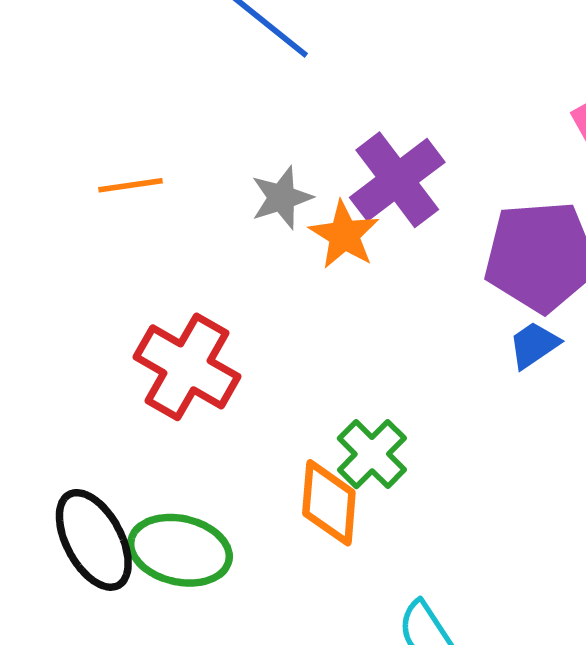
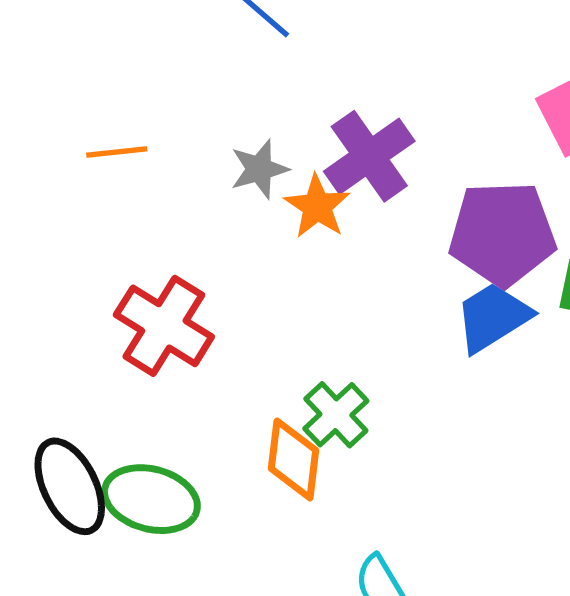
blue trapezoid: (534, 345) -> (493, 317), size x1.6

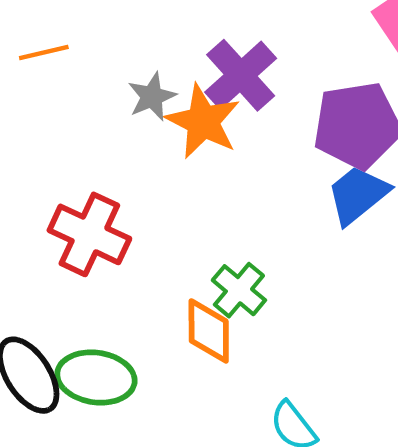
orange line: (117, 152) -> (44, 53), moved
orange star: (317, 206) -> (203, 122), size x1.4

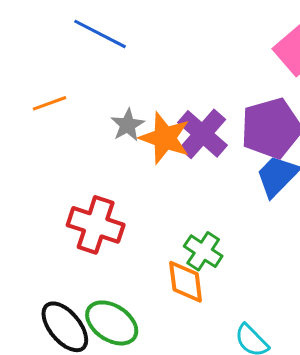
purple cross: (241, 75) -> (203, 134), moved
green ellipse: (96, 377) -> (112, 323), turned 32

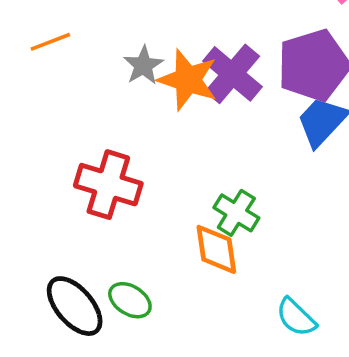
green ellipse: (112, 323) -> (130, 300), size x0.7

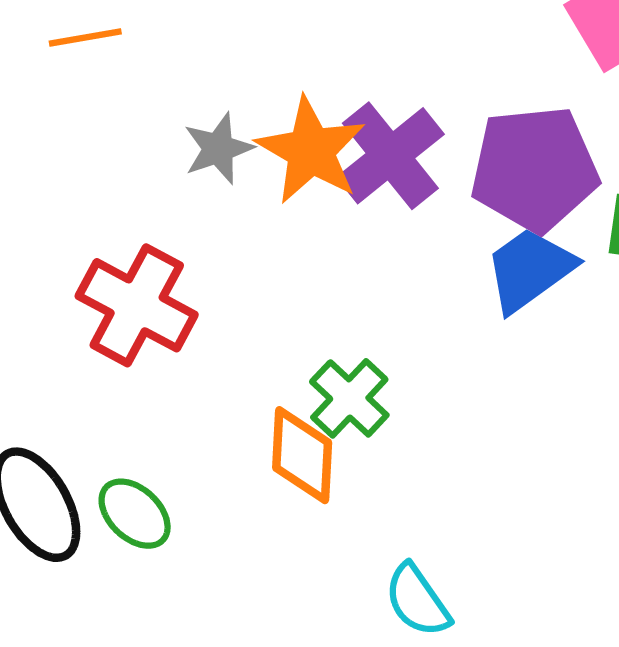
gray star: (143, 65) -> (218, 148), moved

